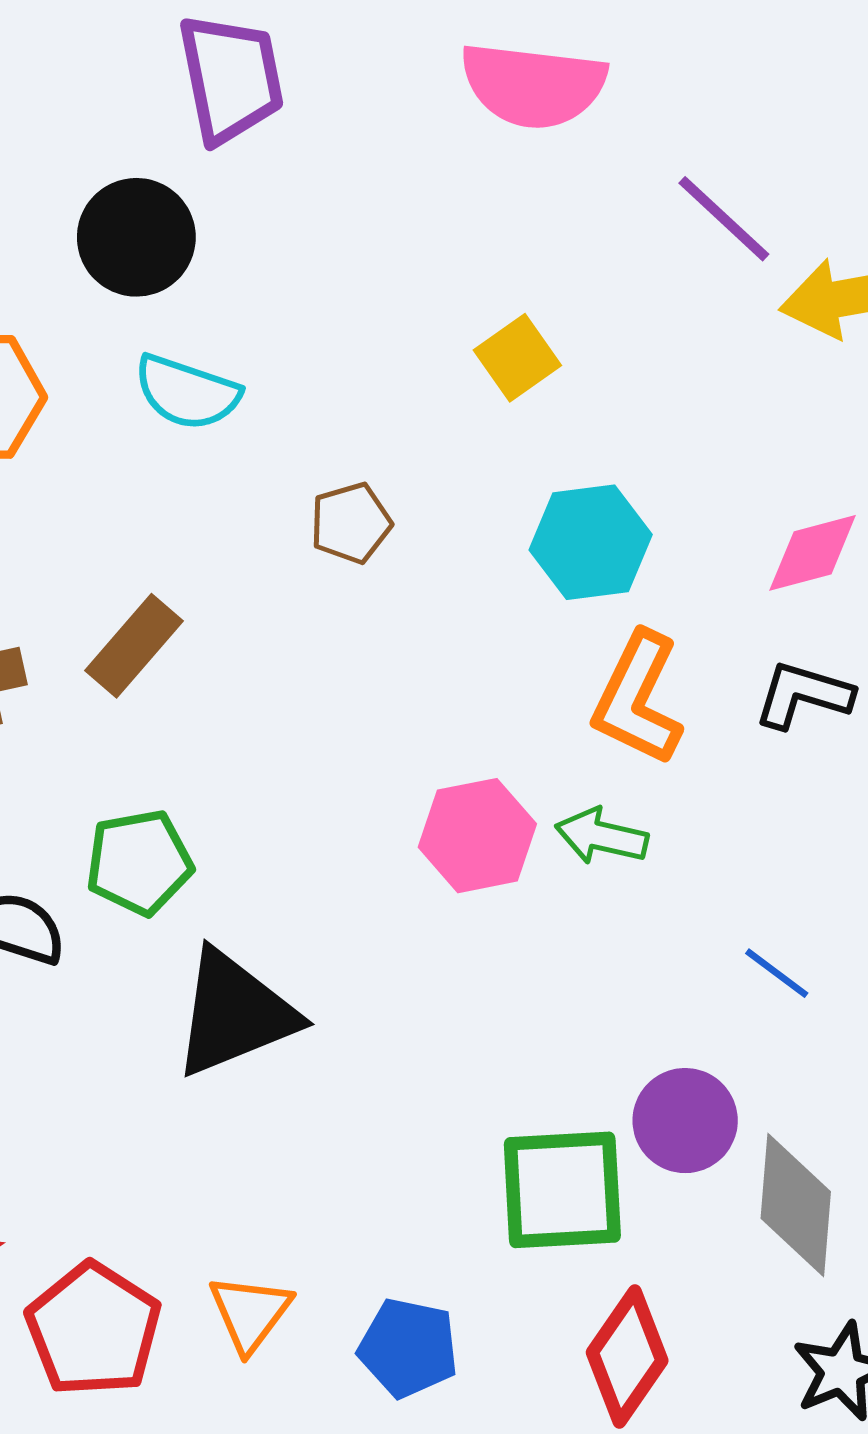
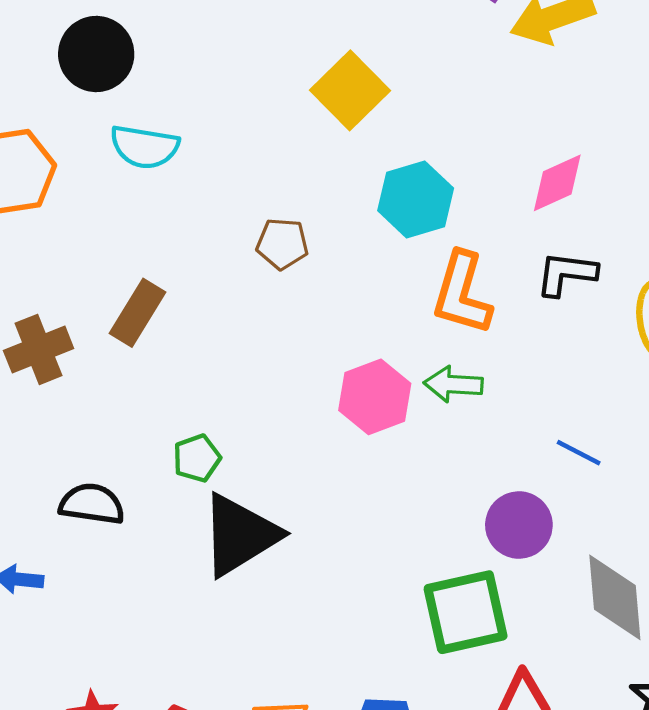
yellow square: (517, 358) -> (350, 90), size x1.4
brown pentagon: (351, 523) -> (282, 244), moved, turned 30
green pentagon: (139, 862) -> (197, 458), moved, size x0.7
purple circle: (685, 1121) -> (519, 525), moved

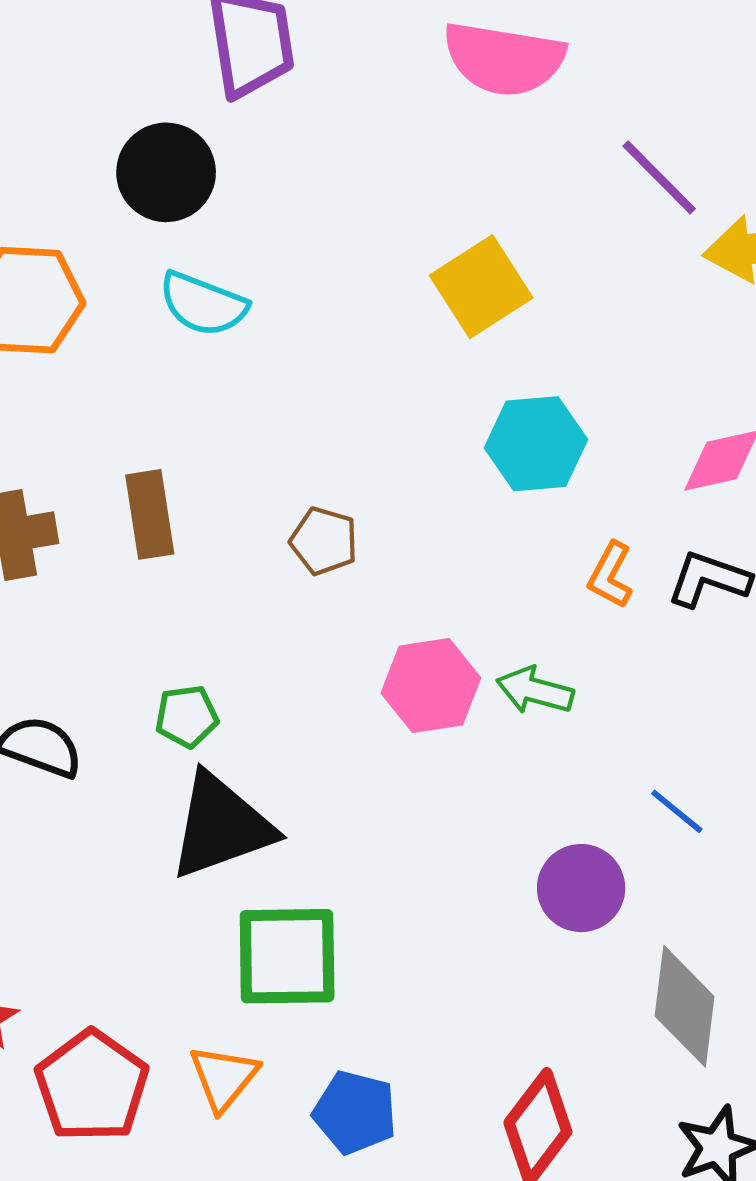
brown pentagon: (282, 244) -> (324, 541), moved
orange L-shape: (462, 293) -> (610, 575), moved, size x0.6
brown rectangle: (138, 313) -> (150, 514), turned -52
green square: (466, 612) -> (287, 956), moved

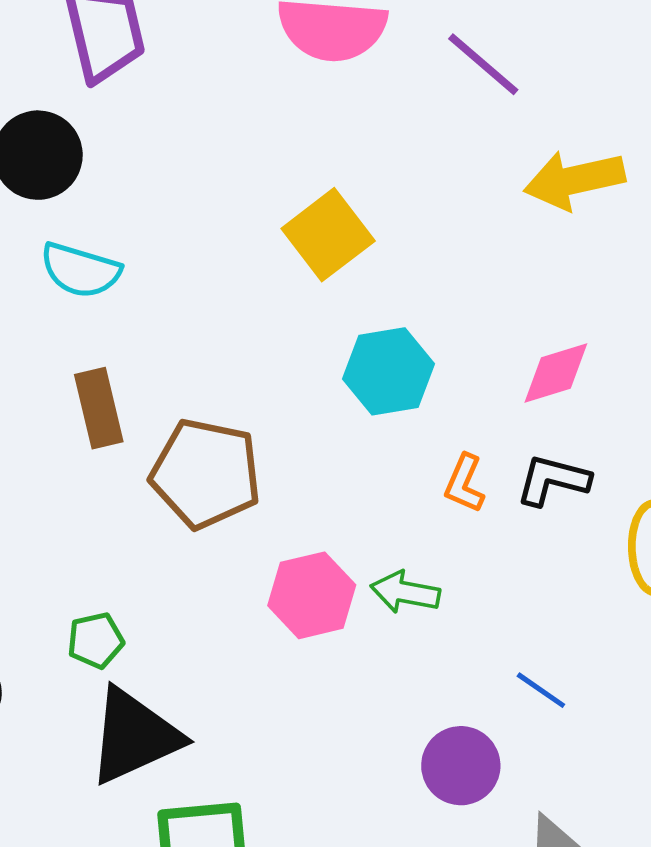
purple line: (659, 177) -> (483, 64), moved
brown rectangle: (150, 514) -> (99, 408), moved
brown pentagon: (324, 541) -> (206, 474), size x1.8

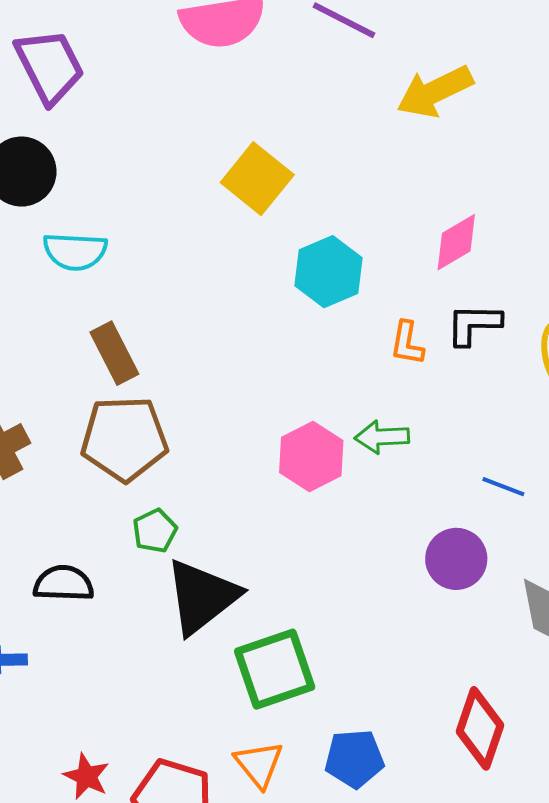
brown pentagon: (206, 474) -> (124, 439), moved

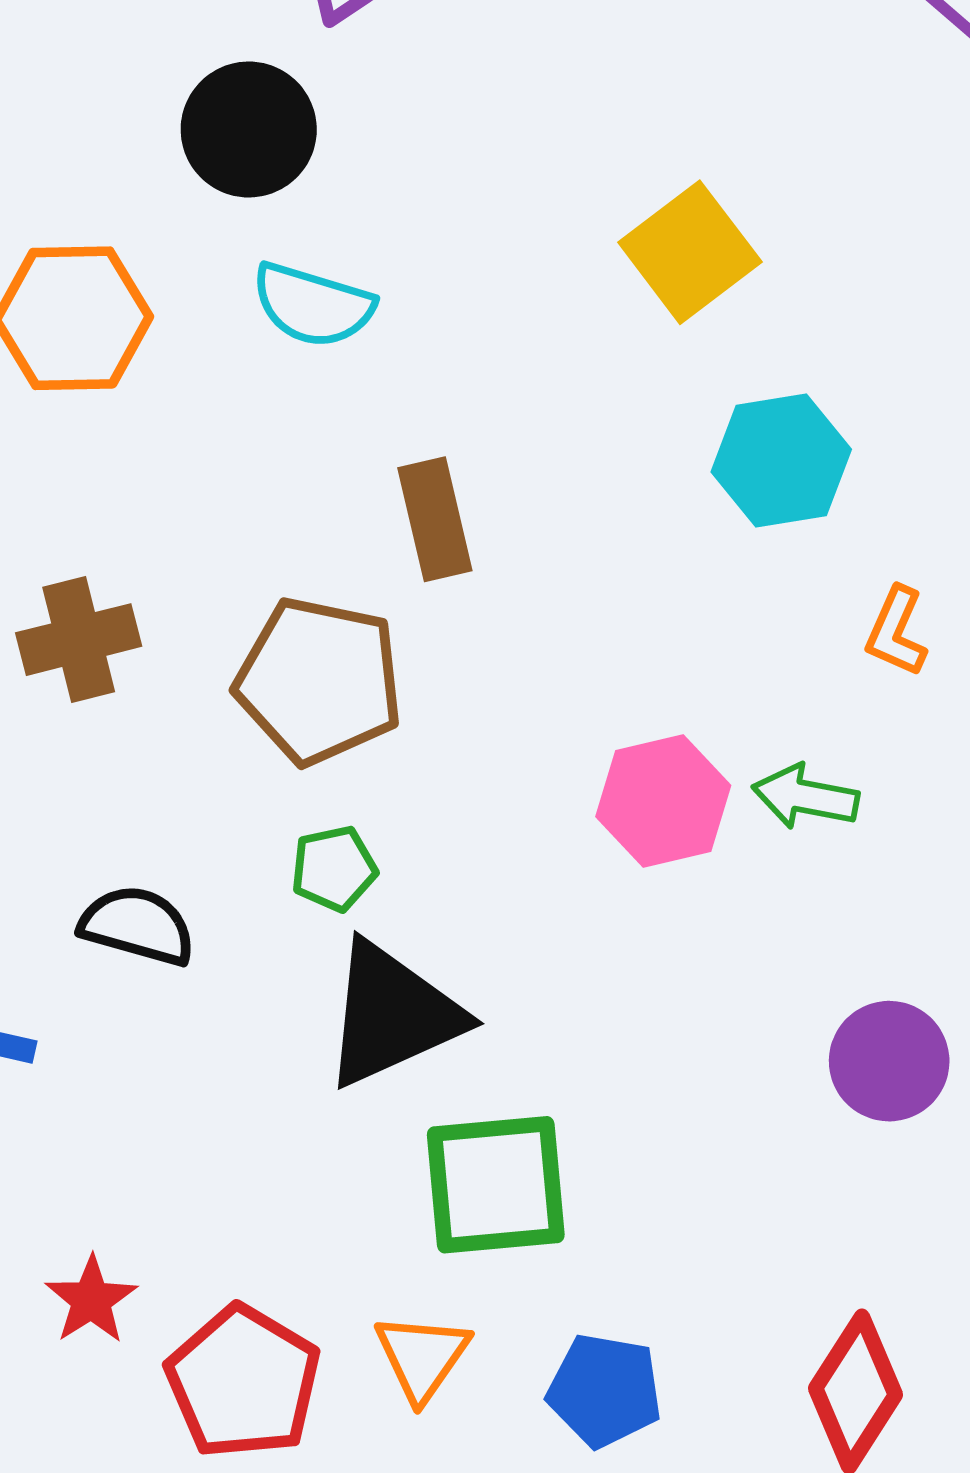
brown rectangle: (114, 353) -> (435, 519), moved

